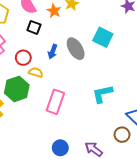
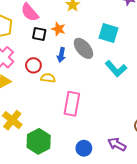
orange star: (54, 11) -> (58, 29), moved
green hexagon: (17, 89) -> (39, 141), moved
cyan L-shape: (102, 94) -> (116, 69), moved, turned -110

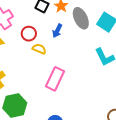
gray ellipse: (83, 48) -> (81, 18), moved

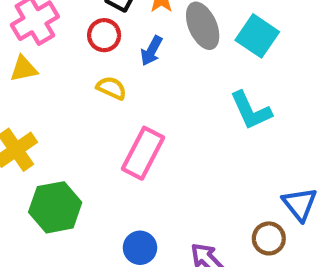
red circle: (29, 34) -> (104, 35), moved

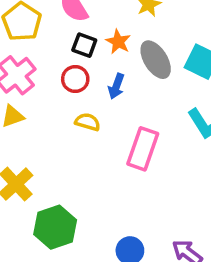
pink rectangle: (143, 153) -> (143, 149), moved

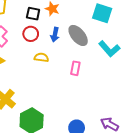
gray ellipse: (156, 60) -> (78, 35), moved
pink rectangle: (143, 149) -> (75, 68), size x0.6

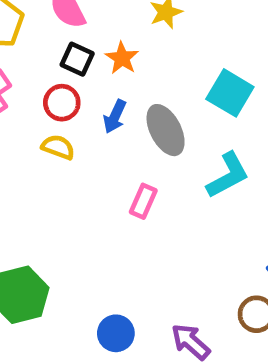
cyan L-shape: (109, 49) -> (228, 175), turned -90
yellow semicircle: (41, 57) -> (58, 147), moved

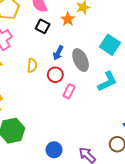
orange star: (122, 58) -> (68, 19), moved
red circle: (62, 103) -> (55, 75), moved
yellow semicircle: (58, 147) -> (32, 65), turned 72

